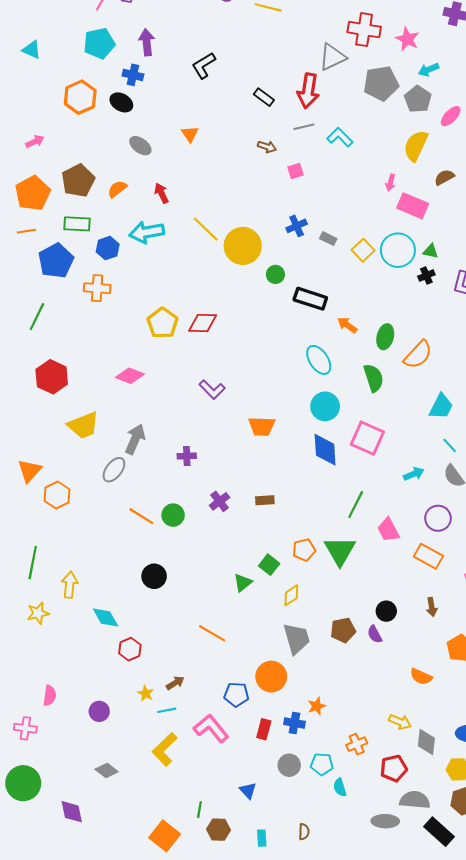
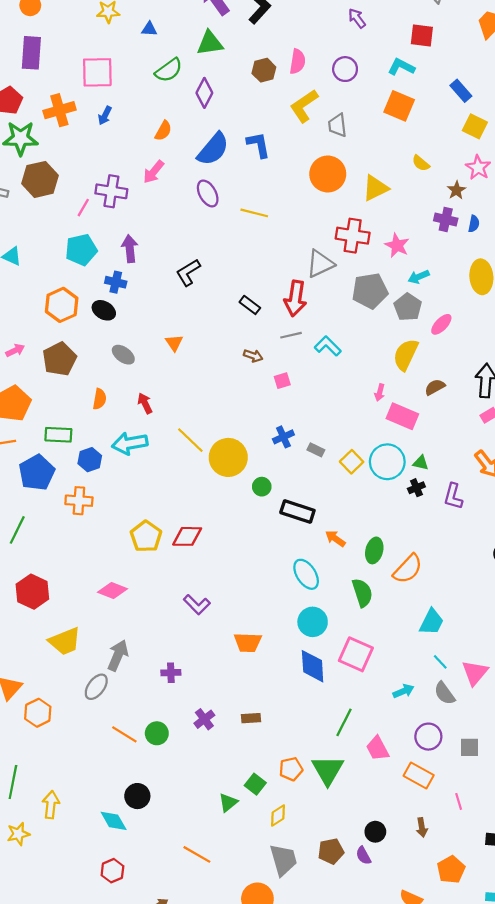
brown pentagon: (78, 181) -> (59, 359), moved
orange semicircle: (117, 189) -> (99, 399), turned 138
cyan diamond: (106, 617) -> (114, 821), moved

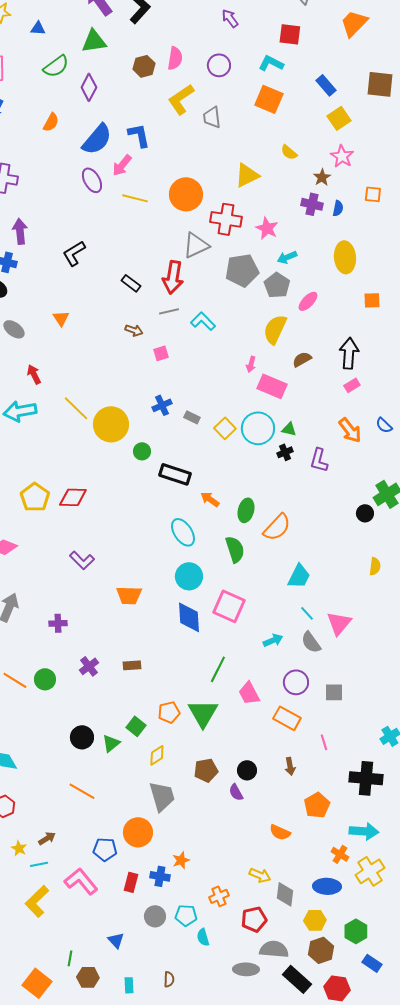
yellow square: (475, 126) -> (339, 118), turned 30
pink arrow: (154, 172) -> (122, 165), moved
orange circle: (328, 174) -> (186, 194), moved
black circle: (137, 796) -> (82, 737), moved
brown pentagon: (331, 851) -> (206, 770), moved

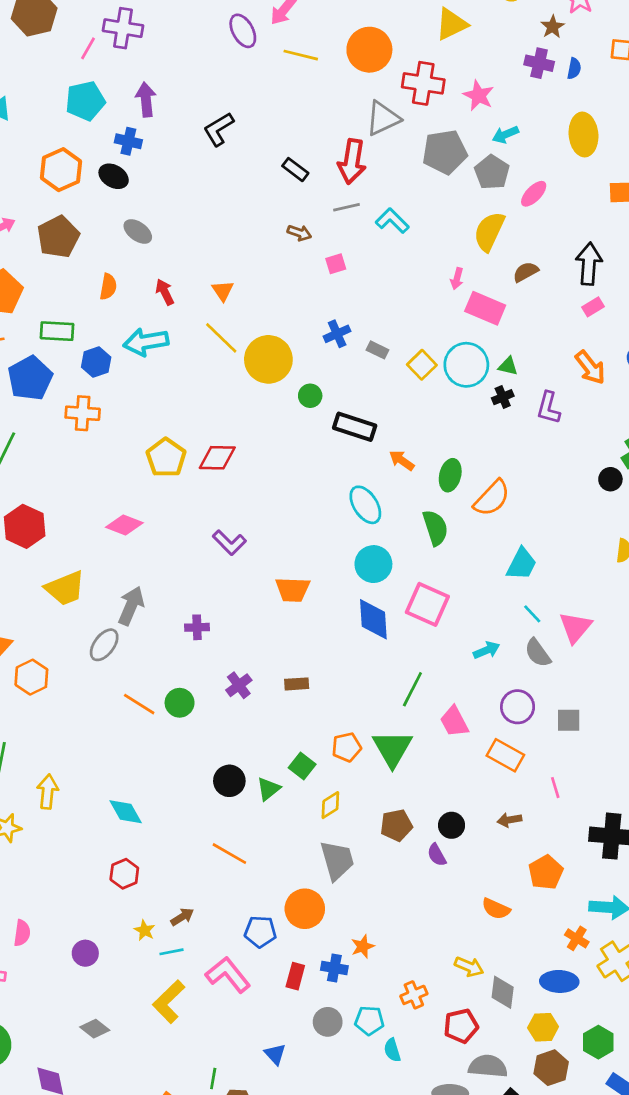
orange triangle: (61, 318) -> (223, 291), moved
brown arrow: (290, 766) -> (509, 820), turned 90

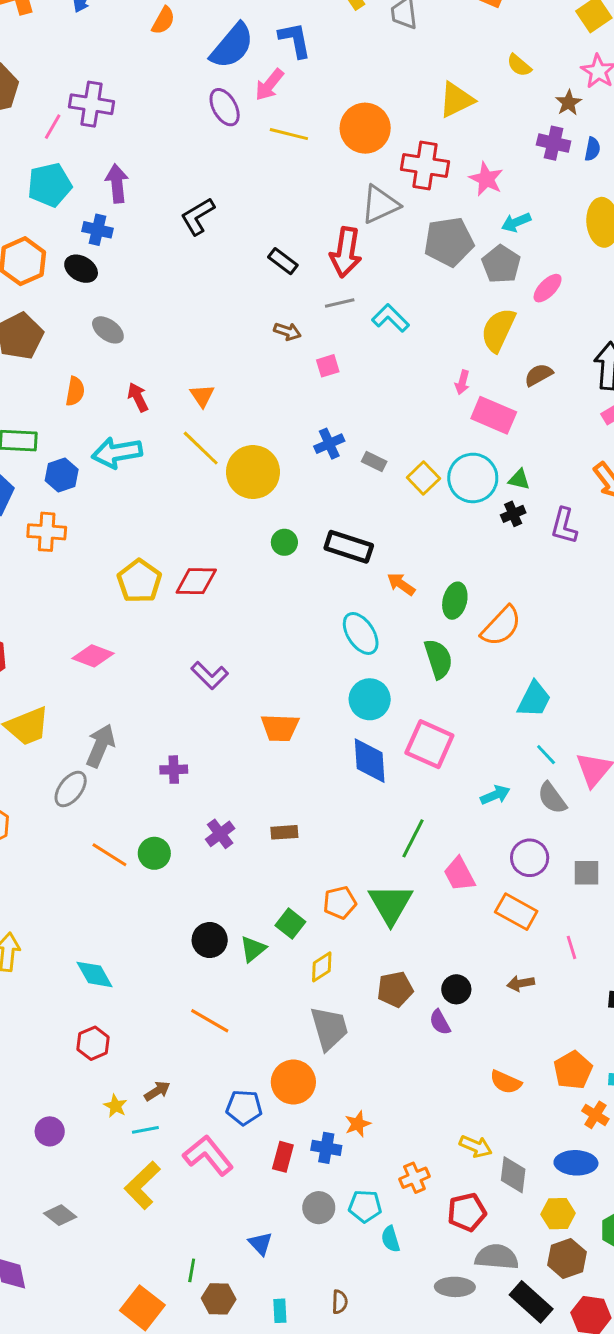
green circle: (310, 396) -> (284, 542), moved
orange pentagon: (546, 872) -> (573, 1070), moved

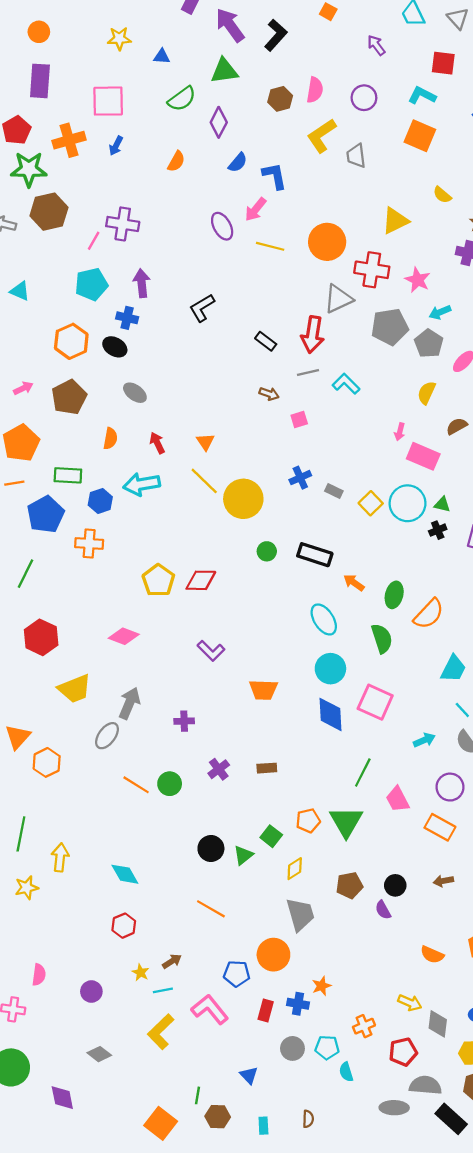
blue semicircle: (232, 46) -> (238, 163), moved, size x0.6
yellow semicircle: (498, 330) -> (427, 393), size x0.7

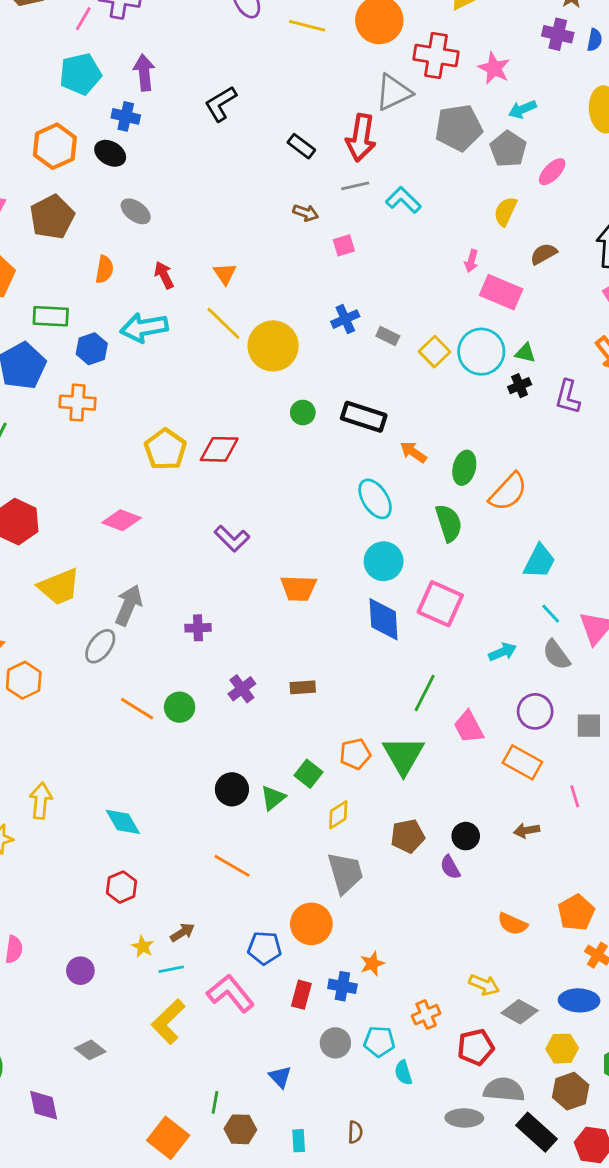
gray diamond: (438, 1024) -> (520, 1012), turned -68

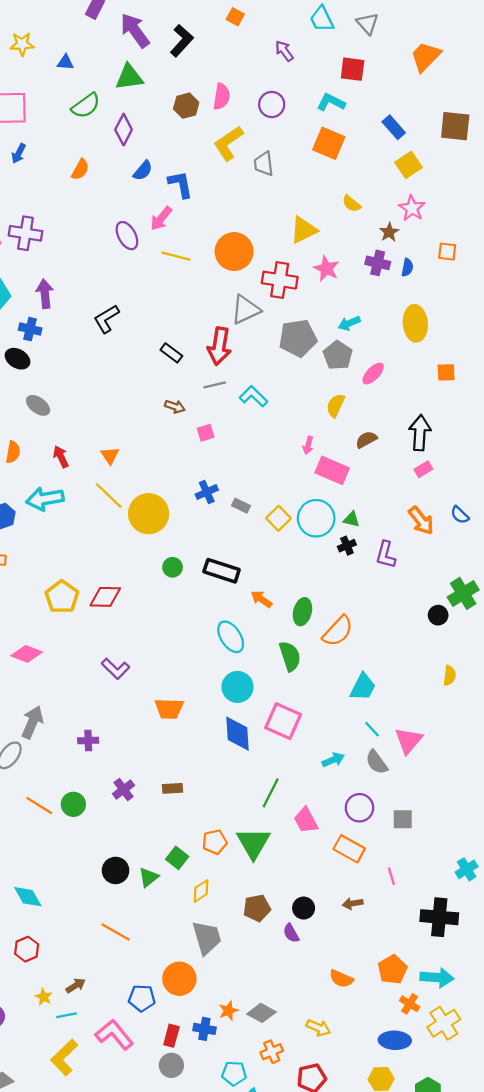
pink star: (494, 68) -> (326, 269), moved
gray diamond: (520, 1012) -> (261, 1013), moved
gray circle: (335, 1043) -> (171, 1065), moved

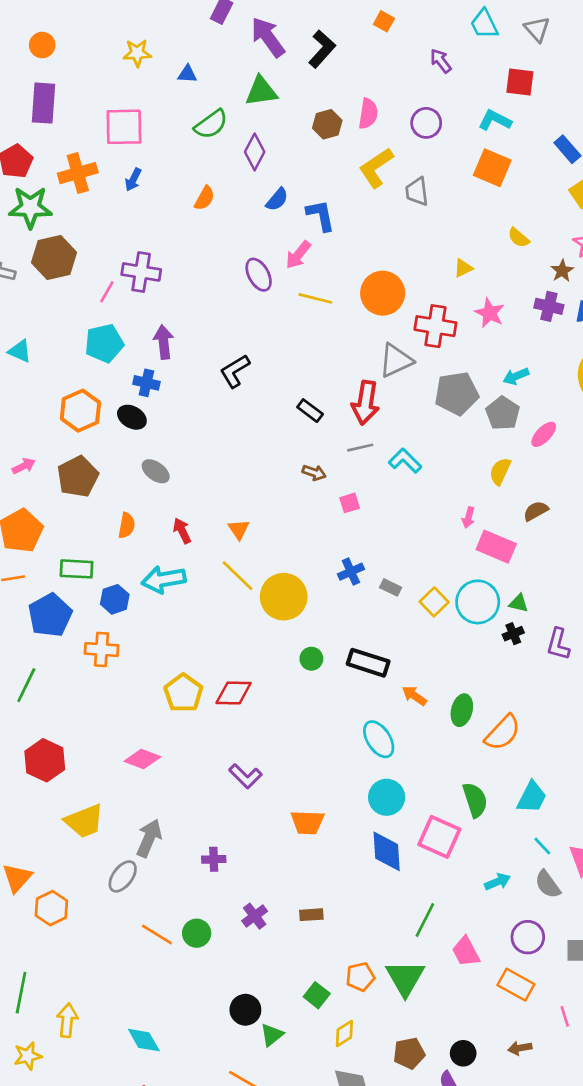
yellow triangle: (304, 230) -> (463, 268), size x0.6
green semicircle: (290, 656) -> (475, 800), moved
green triangle: (149, 877) -> (272, 1035), moved

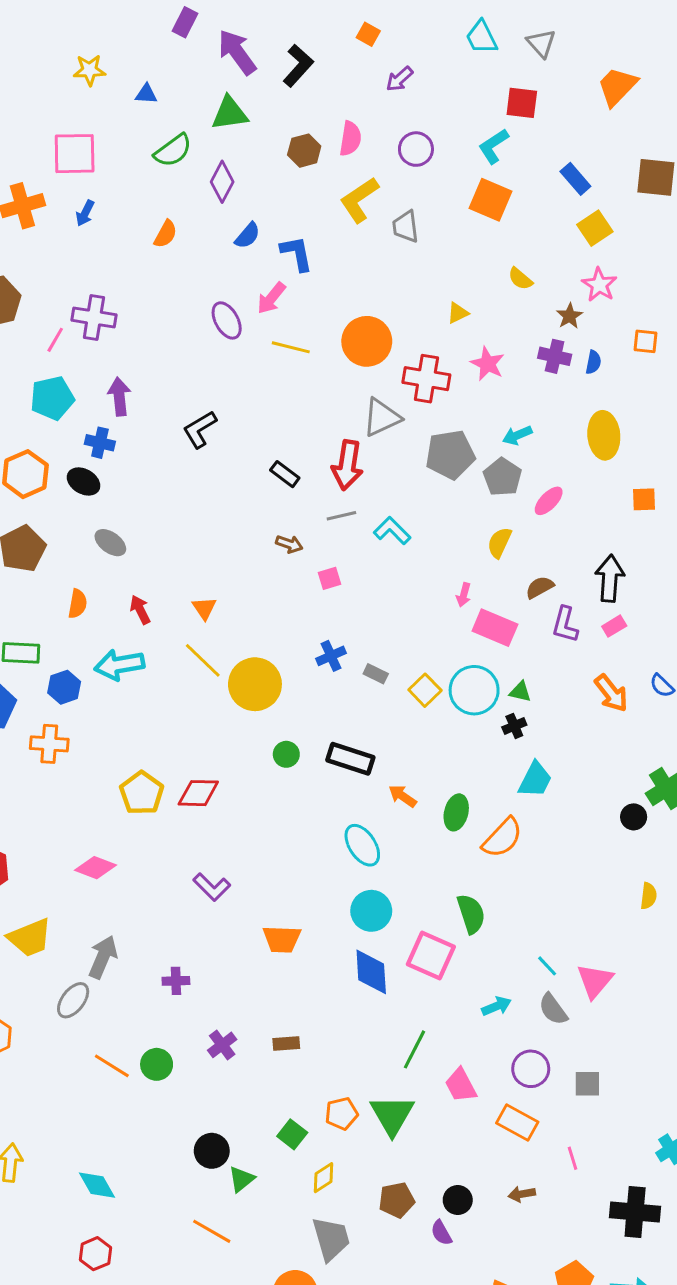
purple arrow: (441, 61) -> (400, 79), moved, turned -95
cyan L-shape: (495, 120) -> (493, 146), turned -60
purple L-shape: (558, 644) -> (565, 625), moved
cyan trapezoid: (532, 797) -> (535, 780), moved

